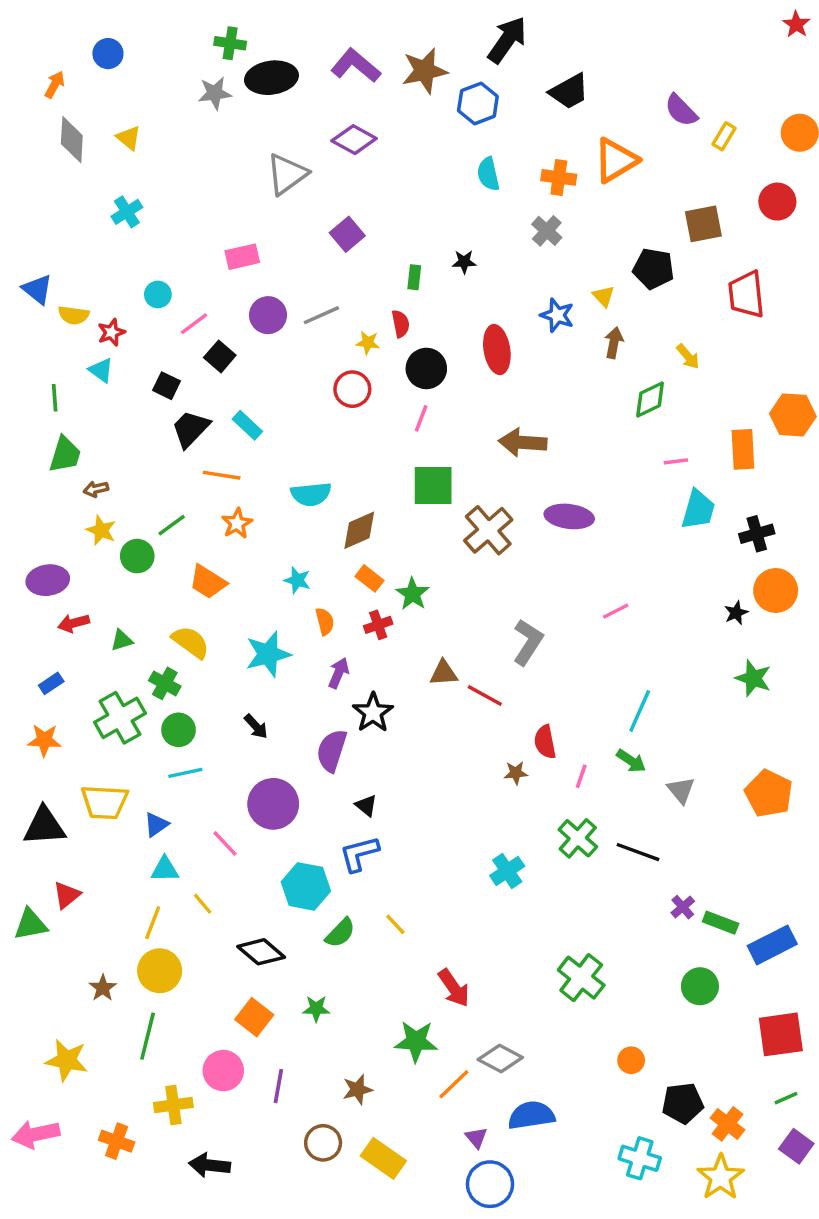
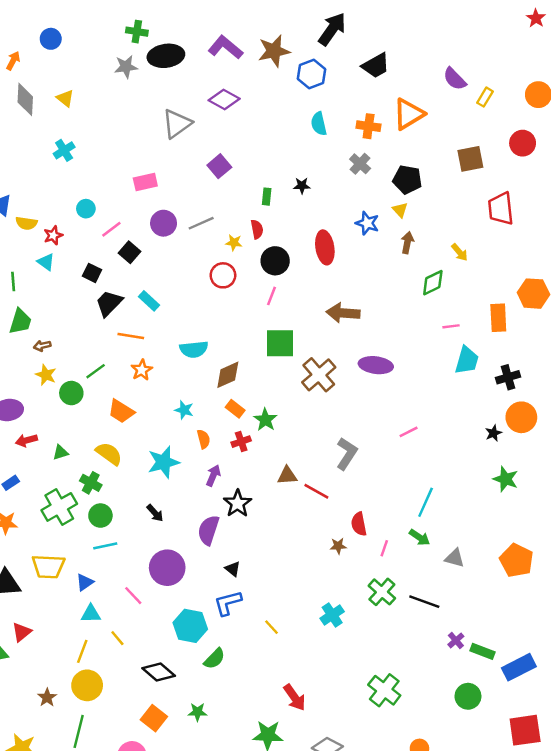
black pentagon: (653, 269) -> (407, 180), moved
gray triangle: (681, 790) -> (455, 558), turned -35
yellow line: (395, 924) -> (271, 627), moved

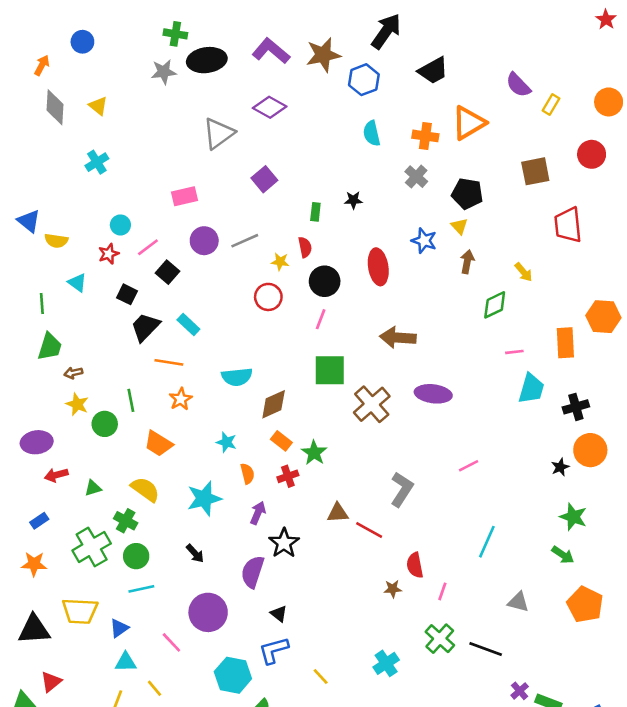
red star: (53, 235) -> (109, 254), moved
green line: (96, 371) -> (131, 400), turned -65
green arrow: (419, 537) -> (563, 555), moved

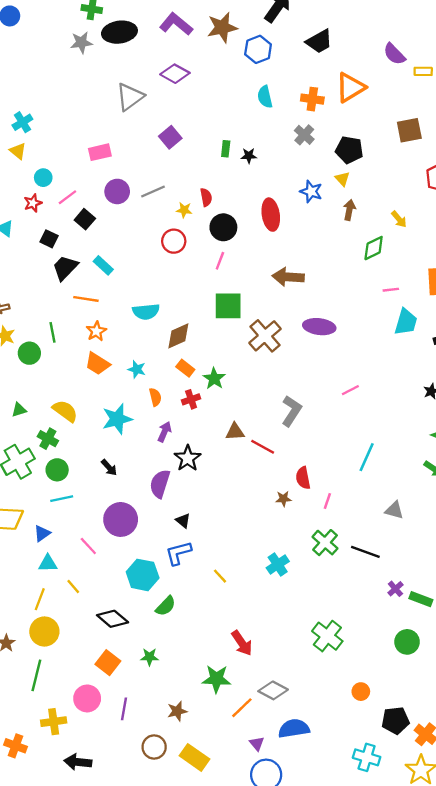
yellow rectangle: (551, 105) -> (423, 71), turned 60
yellow triangle: (98, 106) -> (18, 151), moved
green rectangle: (315, 212) -> (226, 149), moved
orange trapezoid: (158, 444) -> (98, 364), moved

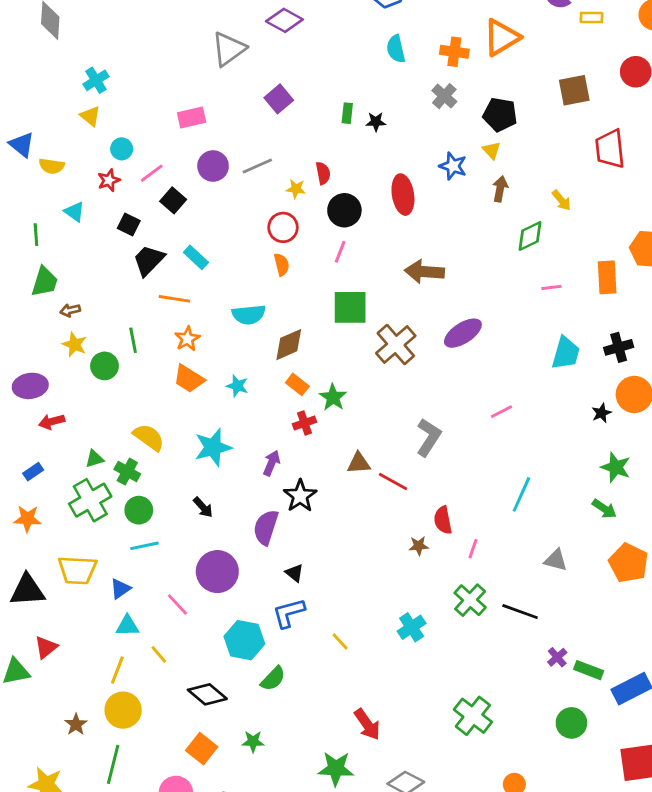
cyan trapezoid: (406, 322) -> (566, 353), moved
purple ellipse: (319, 327) -> (463, 333), turned -40
orange semicircle: (155, 397) -> (282, 265), moved
green triangle: (19, 410) -> (95, 459), moved

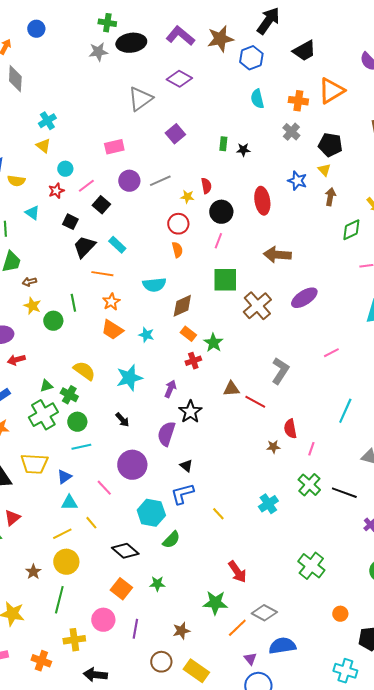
yellow line: (117, 670) -> (62, 534), turned 42

